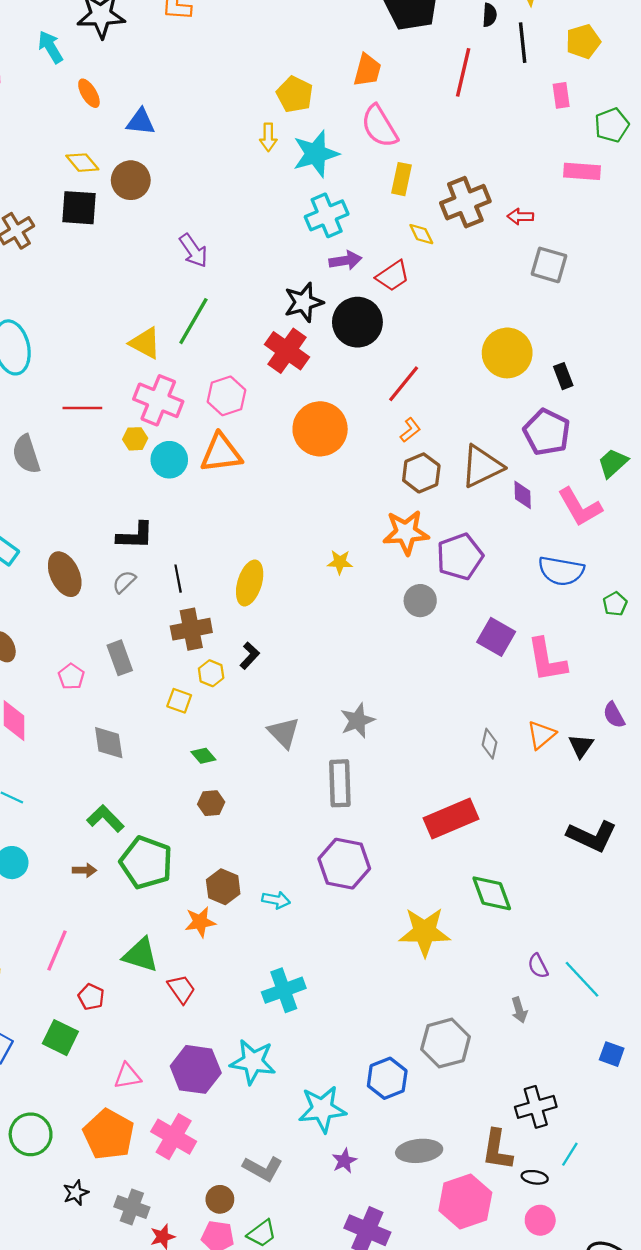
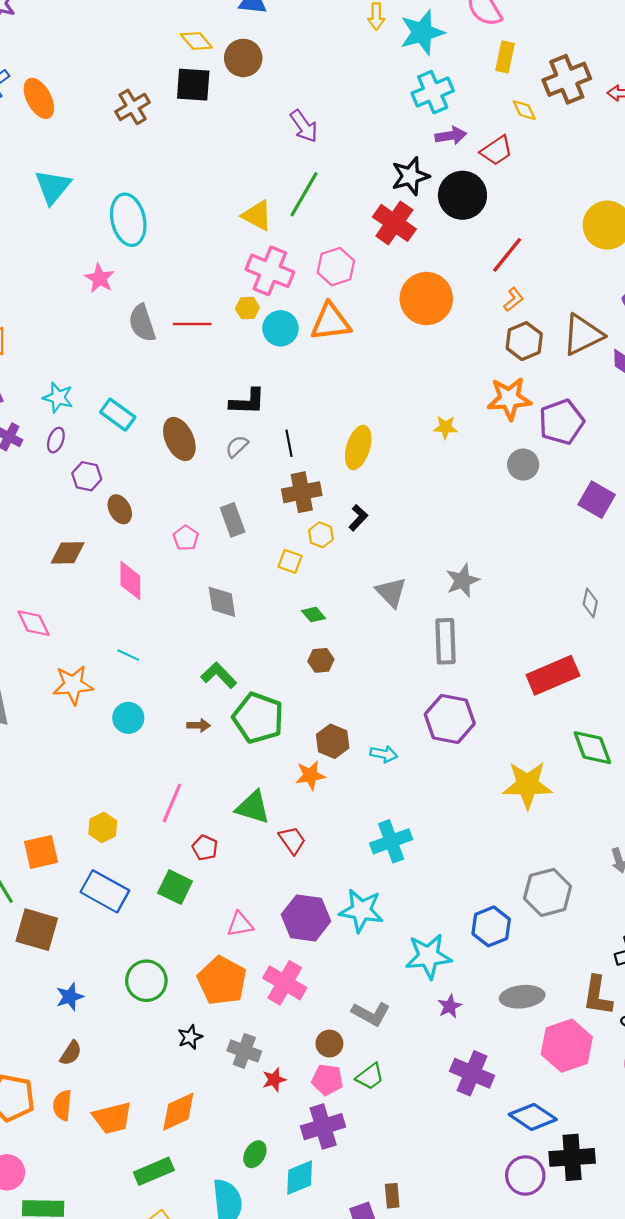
red line: (82, 408) -> (192, 324), moved

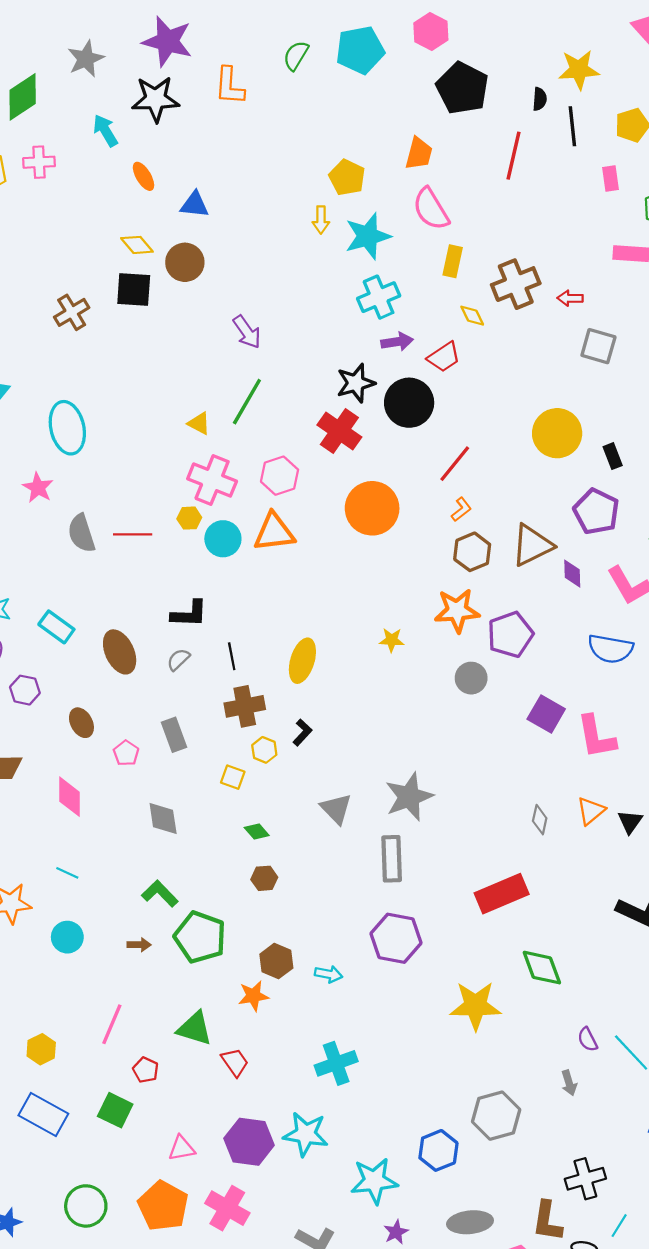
yellow triangle: (257, 215) -> (199, 423), size x0.7
brown ellipse: (120, 509) -> (81, 723), moved
gray star: (462, 581) -> (409, 797), size x1.4

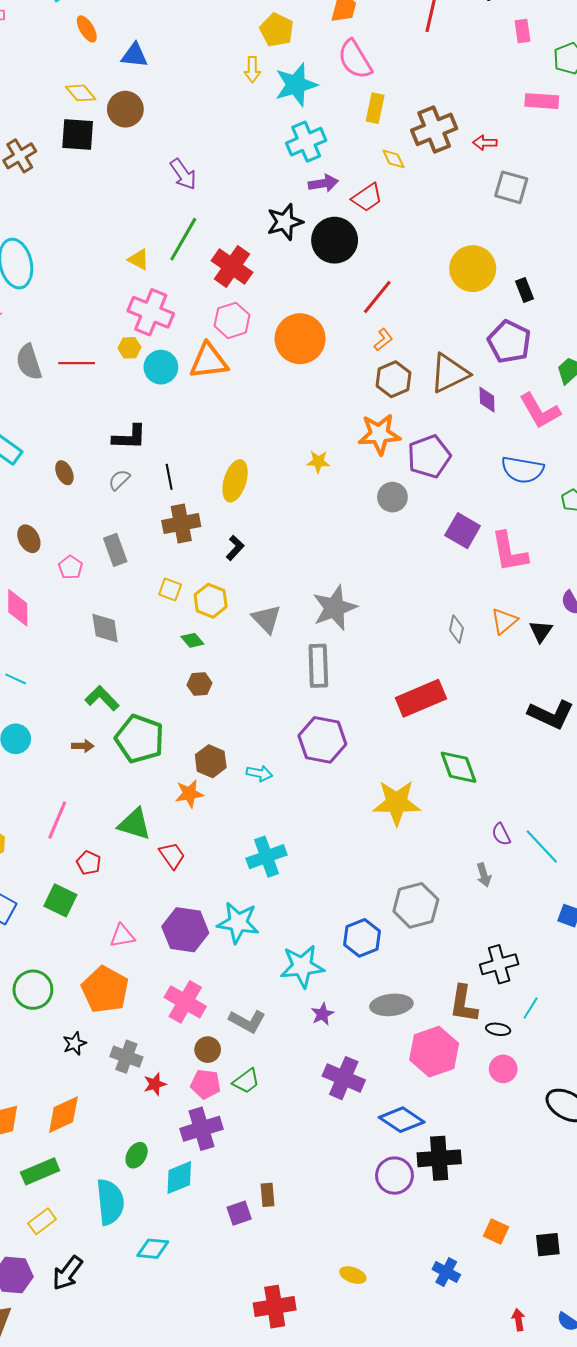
red cross: (339, 431) -> (232, 267), moved
pink hexagon: (280, 476) -> (232, 320), moved
brown ellipse: (120, 652) -> (64, 473), size x0.6
yellow hexagon: (264, 750) -> (211, 601), moved, size x1.4
pink cross: (227, 1208) -> (185, 1002), moved

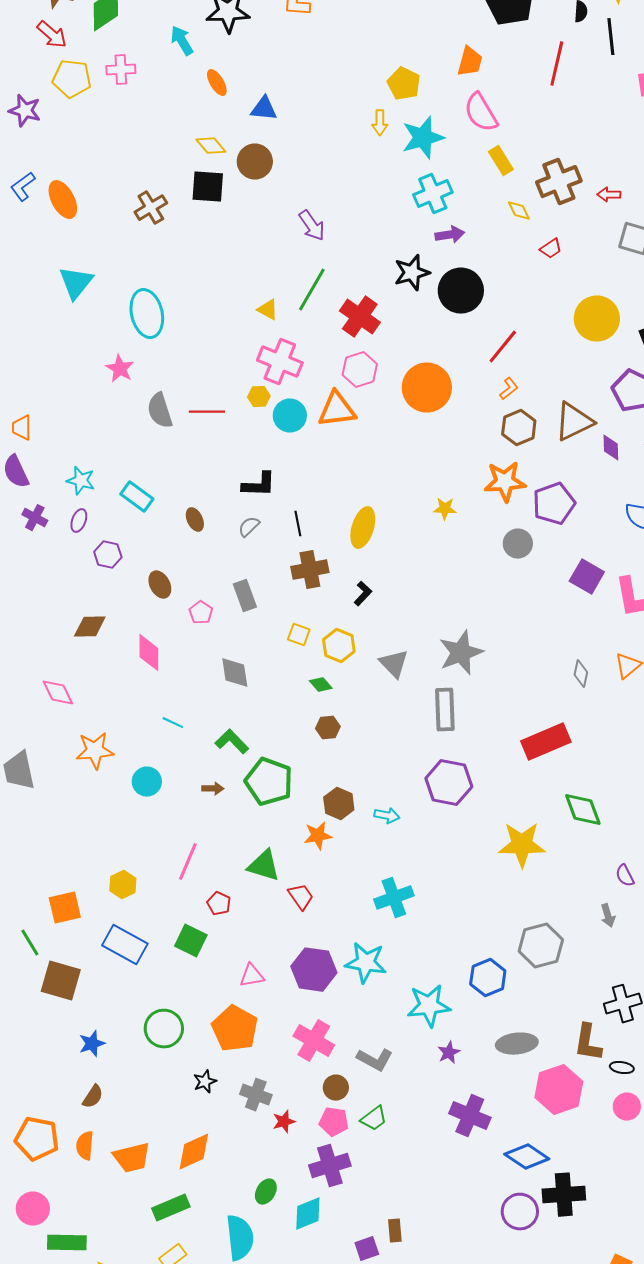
yellow rectangle: (375, 108) -> (501, 161), turned -44
red trapezoid: (367, 198) -> (551, 249), moved, size x0.7
cyan line: (16, 679) -> (173, 723), moved

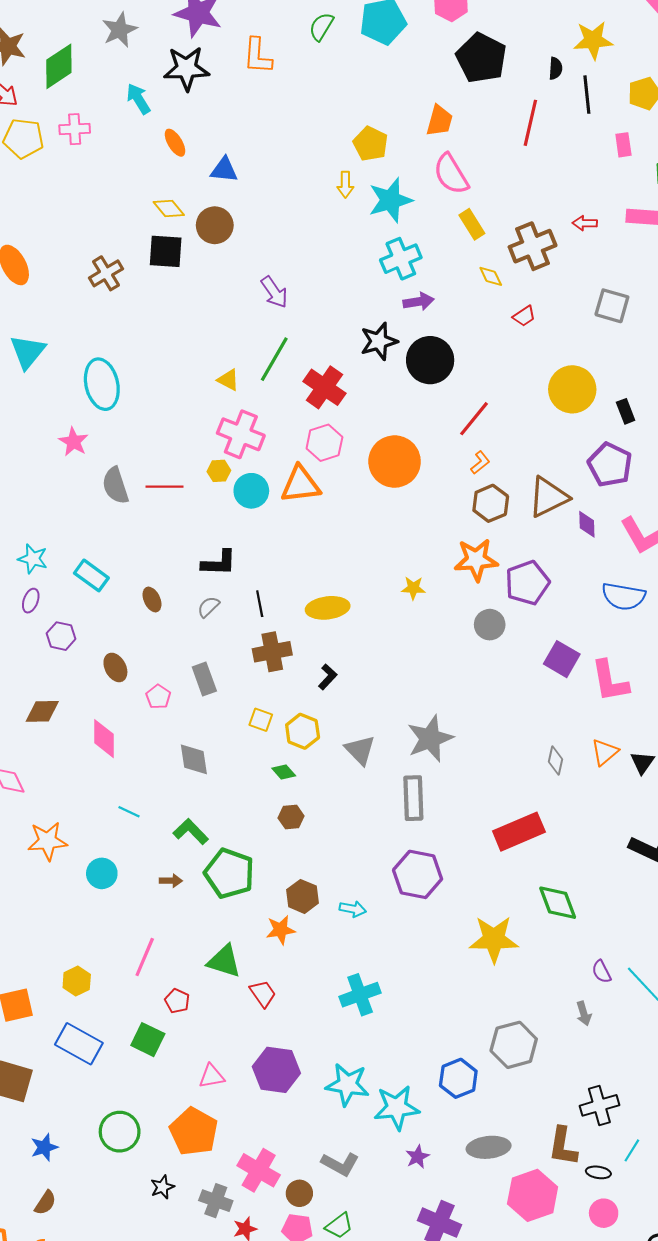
red arrow: (609, 195) -> (585, 223), moved
yellow ellipse: (363, 528) -> (328, 608), turned 66
cyan star: (366, 963) -> (347, 1085), moved
pink cross: (314, 1041) -> (259, 1170), moved

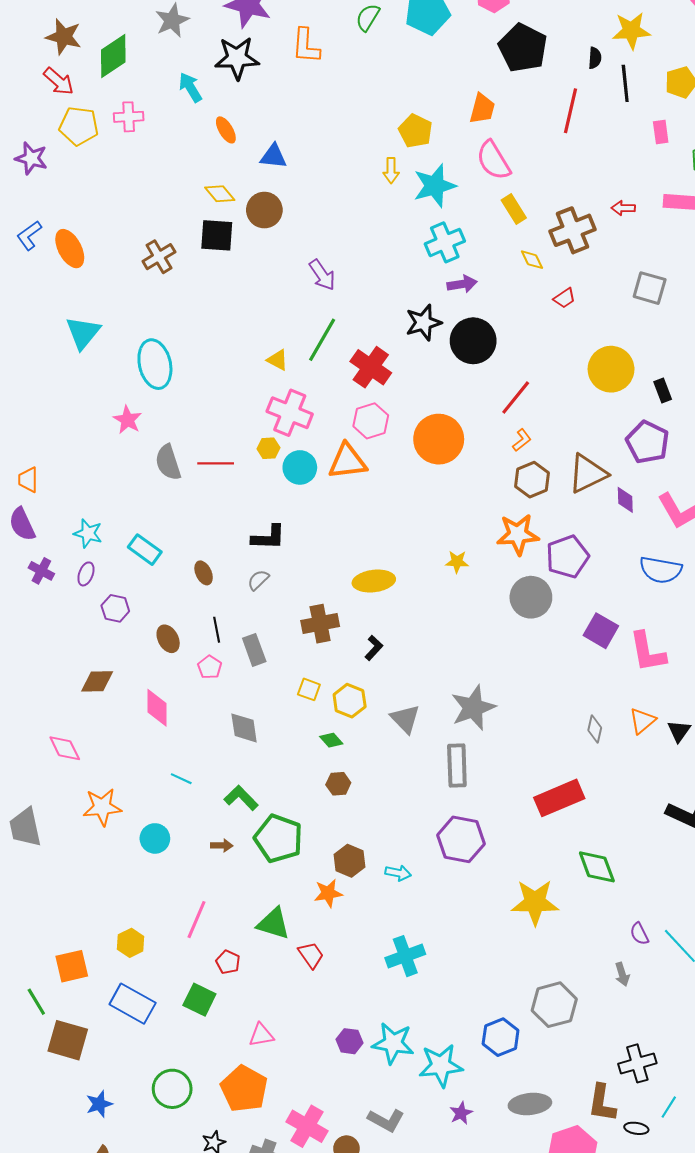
black line: (260, 604) -> (217, 630), moved
gray circle: (490, 625) -> (531, 597), size x1.4
purple hexagon: (276, 1070) -> (350, 1041), moved, size x0.6

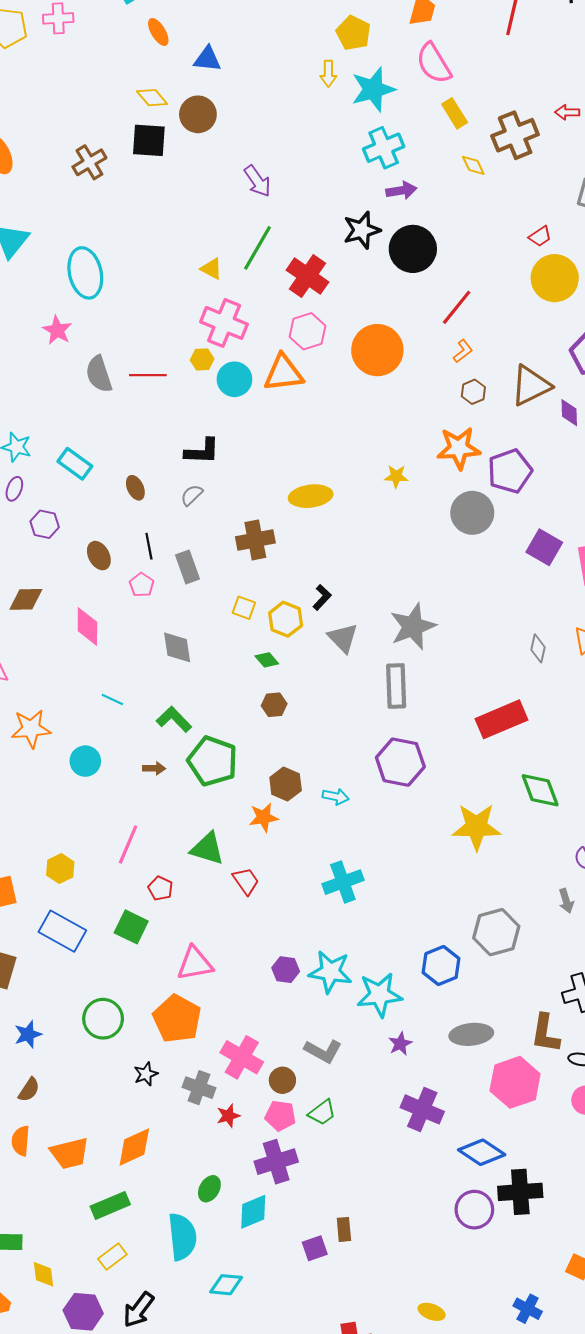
red trapezoid: (564, 298) -> (540, 236), moved
brown hexagon: (532, 480) -> (473, 392), size x0.7
black L-shape: (374, 648) -> (322, 597), moved
pink triangle: (261, 1035) -> (195, 963), size x1.4

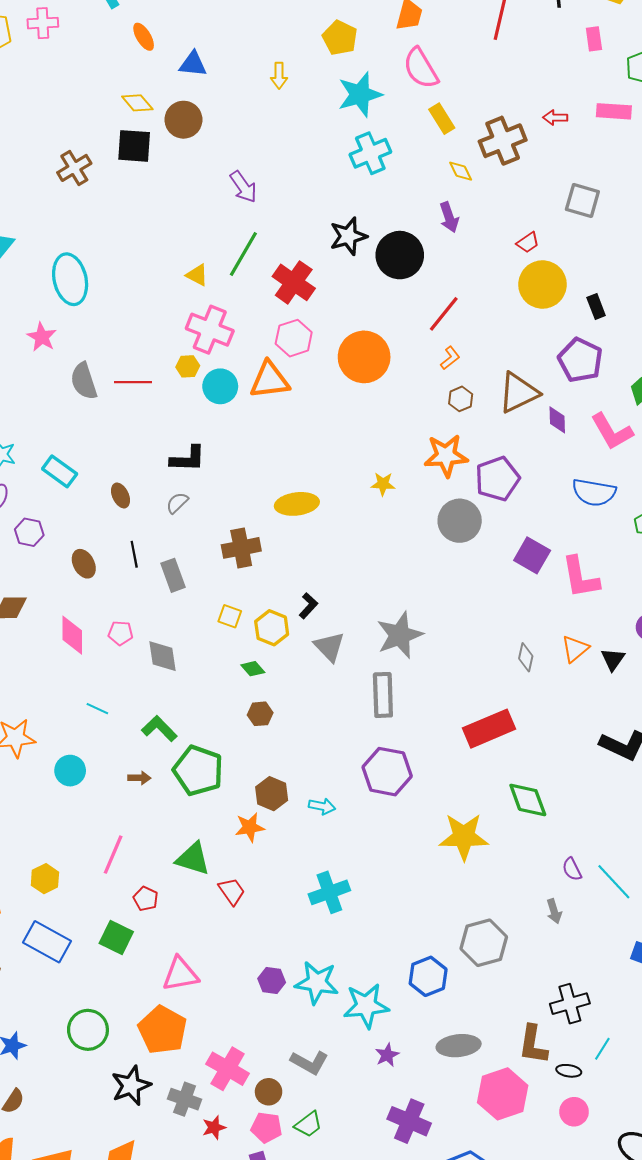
yellow arrow: (328, 74) -> (279, 76), moved
purple arrow: (401, 190) -> (449, 217), moved, turned 80
pink pentagon: (142, 585) -> (120, 633), moved, turned -30
black star: (146, 1074) -> (131, 1085), size x1.6

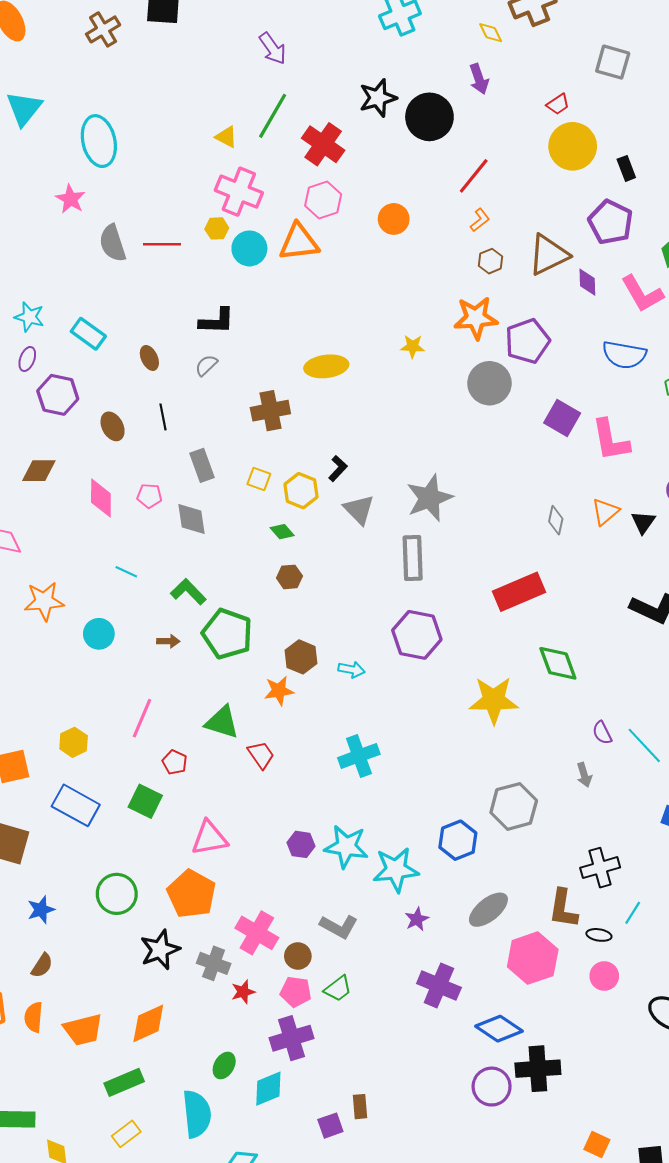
orange circle: (364, 357) -> (394, 219), size x0.6
purple hexagon: (29, 532) -> (58, 395), size x1.4
gray rectangle: (173, 575) -> (202, 465), moved
gray ellipse: (459, 1046) -> (488, 910), turned -33

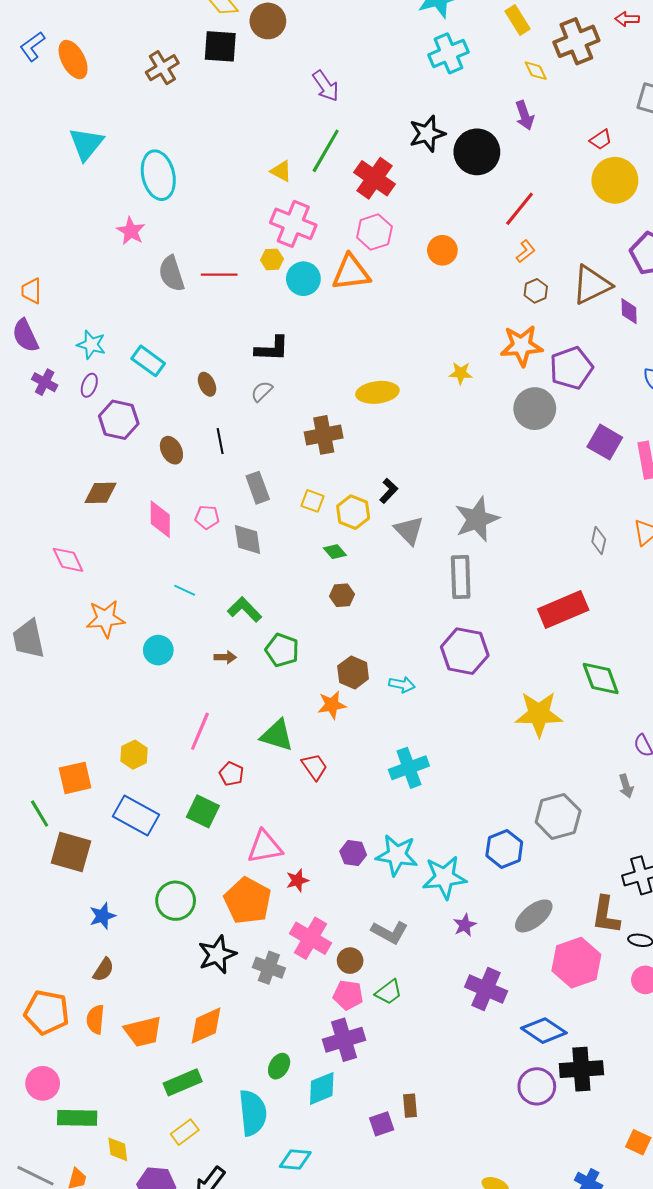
green pentagon: (227, 634) -> (282, 650), size x0.7
red star: (243, 992) -> (297, 880), moved

